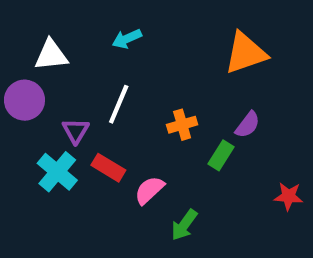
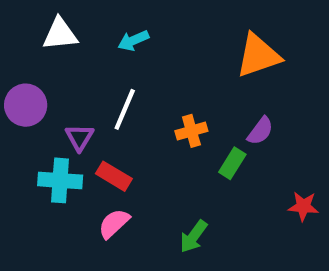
white triangle: (51, 55) -> (60, 34), moved
cyan cross: (57, 172) -> (60, 180), turned -36
pink semicircle: (149, 190) -> (114, 224), moved

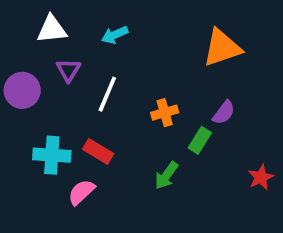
purple triangle: (79, 137) -> (68, 70), moved
red star: (303, 206) -> (261, 177), turned -30
pink semicircle: (114, 224) -> (81, 192), moved
green arrow: (194, 236) -> (166, 175), moved

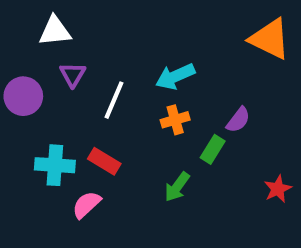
cyan arrow: (115, 35) -> (175, 76), moved, size x1.4
orange triangle: (222, 48) -> (270, 39), moved, turned 45

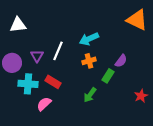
white triangle: (55, 31) -> (18, 25), moved
purple triangle: (73, 74) -> (37, 56), moved
purple circle: (23, 96) -> (12, 63), moved

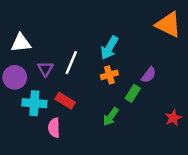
white triangle: (18, 25) -> (21, 43), moved
cyan arrow: (89, 39) -> (109, 48), turned -36
pink semicircle: (44, 104) -> (54, 128), turned -49

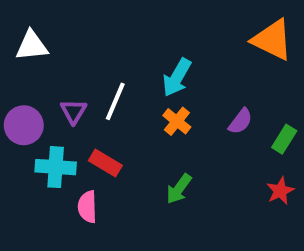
white triangle: (21, 43) -> (32, 46), moved
orange cross: (109, 75) -> (177, 121), turned -35
green rectangle: (133, 93) -> (284, 139), moved

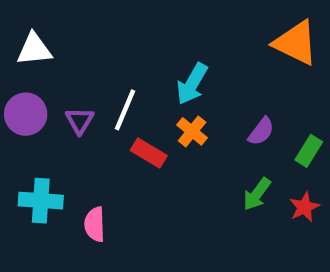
purple circle: (24, 125) -> (26, 114), moved
red rectangle: (105, 163) -> (149, 153), moved
cyan cross: (56, 167) -> (41, 201), moved
green arrow: (179, 189) -> (257, 194), moved

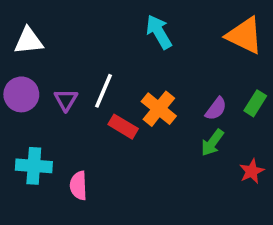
cyan arrow: (192, 84) -> (159, 32), moved, turned 120
orange cross: (192, 131) -> (159, 109), size x1.4
green rectangle: (309, 151) -> (255, 103), moved
green arrow: (257, 194) -> (212, 143), moved

